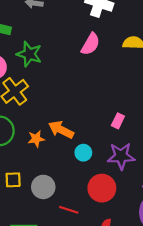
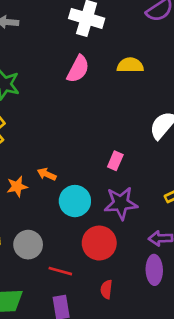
orange arrow: (61, 130) -> (47, 174), size x0.6
cyan circle: (83, 153) -> (75, 201), size x1.5

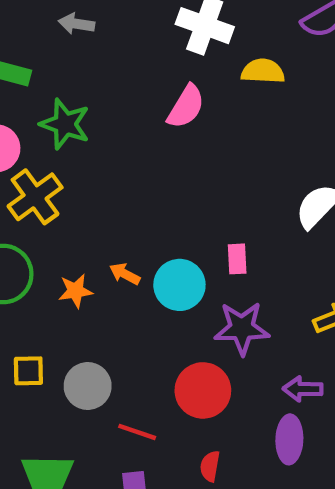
yellow semicircle: (130, 65) -> (263, 71), moved
pink rectangle: (115, 161) -> (237, 259), turned -30
cyan circle: (75, 201) -> (179, 285), moved

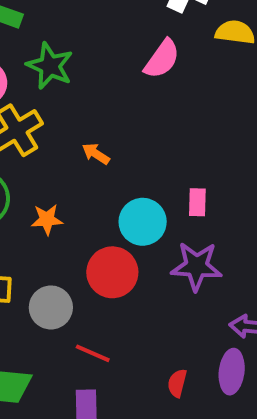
orange arrow: (125, 274) -> (96, 154), moved
red circle: (203, 390) -> (112, 272), moved
red semicircle: (210, 466) -> (177, 383), moved

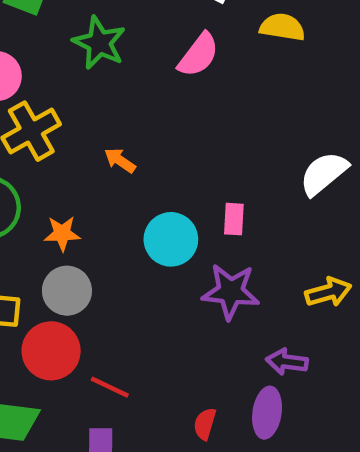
green star: (50, 66) -> (99, 43), moved
red circle: (112, 272) -> (51, 351), moved
gray circle: (51, 307) -> (67, 291), moved

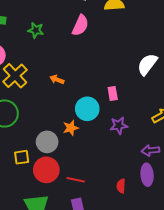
green star: (99, 43) -> (36, 30), size x0.7
orange star: (62, 233) -> (71, 128), moved
purple star: (231, 292) -> (119, 126), size x0.7

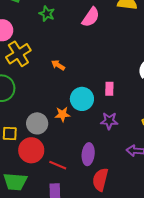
purple ellipse: (147, 175) -> (88, 154), moved
red semicircle: (121, 186) -> (100, 180), size x1.6

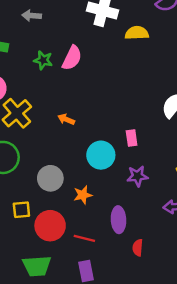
pink semicircle: (91, 17) -> (72, 58), moved
orange star: (62, 114) -> (83, 195), moved
gray circle: (37, 123) -> (50, 178), moved
red semicircle: (100, 180) -> (138, 248), size x0.6

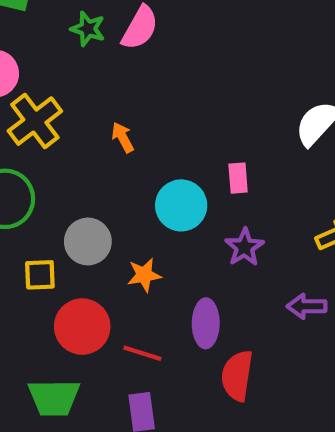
orange arrow: (66, 119) -> (123, 137), turned 35
purple star: (137, 176) -> (244, 247), turned -30
yellow square: (21, 210) -> (40, 275), moved
red semicircle: (138, 248) -> (237, 376), size x1.6

